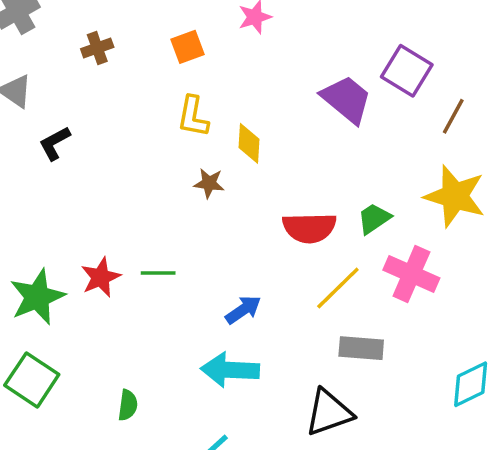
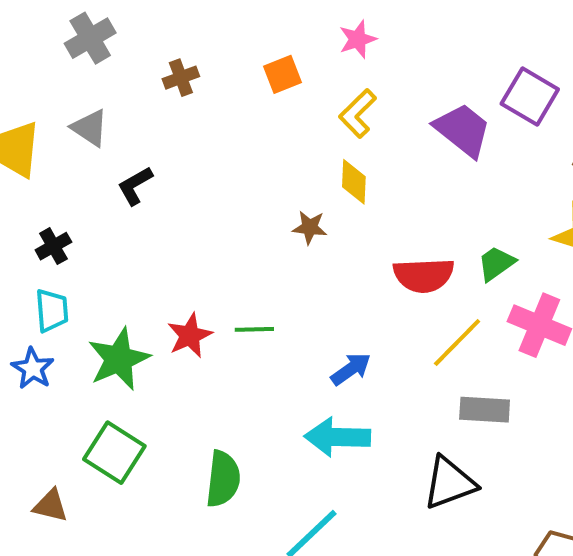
yellow L-shape: (193, 117) -> (358, 113), moved, turned 36
green semicircle: (128, 405) -> (223, 479), size x1.6

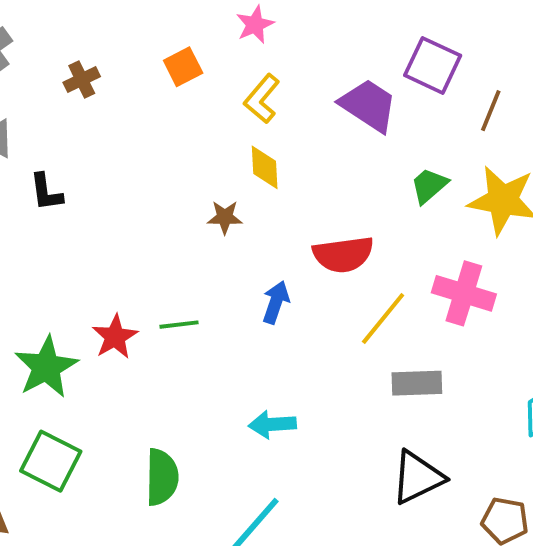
black L-shape: (135, 186) -> (46, 192), turned -63
green trapezoid: (496, 263) -> (429, 186), moved
blue arrow: (351, 369) -> (276, 302), moved, turned -30
cyan arrow: (337, 437) -> (272, 424), size x0.7
black triangle: (449, 483) -> (417, 477), moved

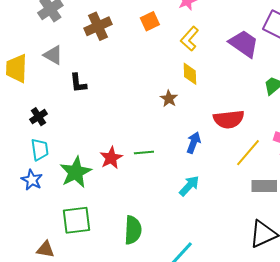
brown cross: (82, 80) -> (98, 26), size x1.5
brown star: (225, 217) -> (169, 99), turned 30
cyan arrow: (272, 424) -> (189, 186), moved, turned 135
green square: (51, 461) -> (76, 220), turned -36

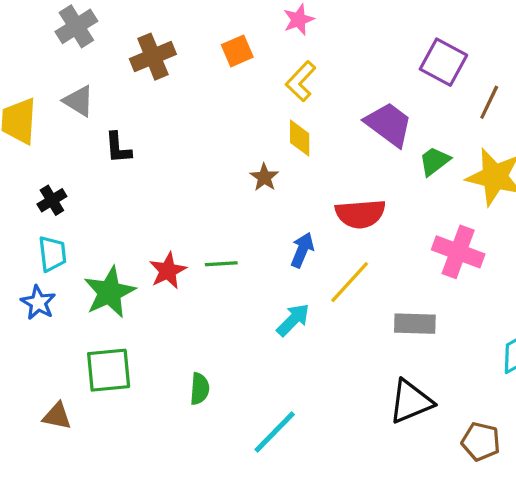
purple trapezoid: (244, 44) -> (389, 124), moved
yellow line: (248, 153) -> (350, 282), moved
green semicircle: (133, 230) -> (200, 389), size x0.7

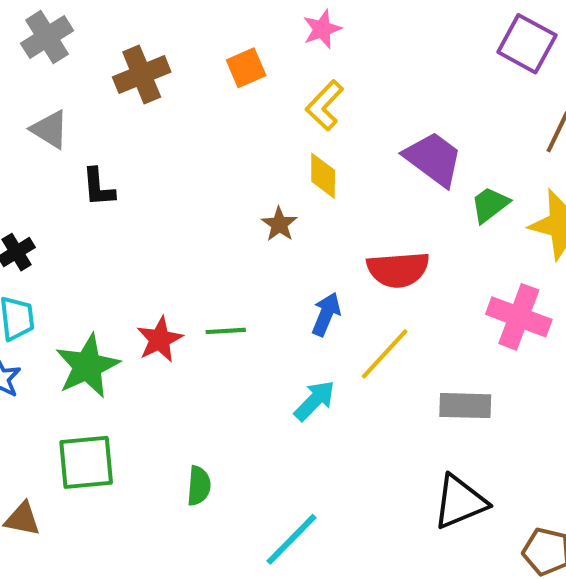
purple square: (443, 62) -> (527, 44), moved

